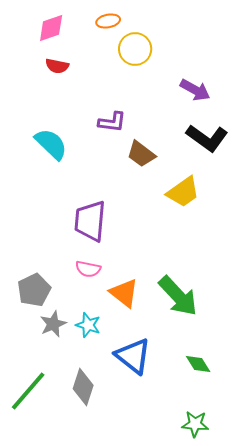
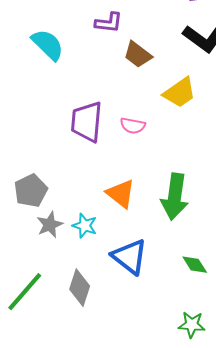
pink semicircle: (88, 269) -> (133, 126), moved
green arrow: (178, 296) -> (175, 197), turned 51

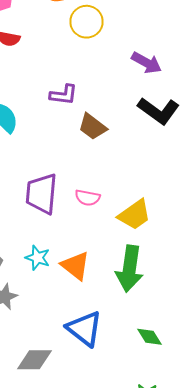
yellow trapezoid: (180, 93) -> (134, 215), moved
cyan star: (85, 226) -> (38, 258), moved
gray diamond: (80, 288) -> (34, 360), turned 72

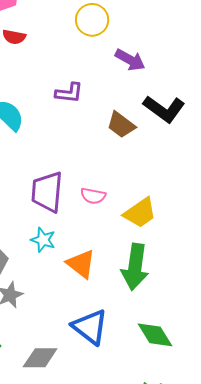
purple arrow: (146, 63) -> (130, 60), moved
brown trapezoid: (92, 127) -> (121, 125), moved
cyan star: (38, 258) -> (43, 240), moved
green diamond: (150, 337) -> (155, 335), size x1.4

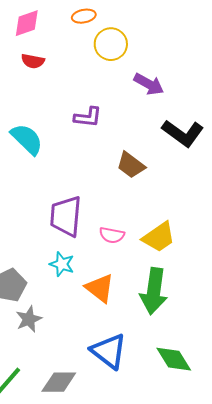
brown trapezoid: (121, 125) -> (131, 165), moved
pink semicircle: (93, 196) -> (112, 235), moved

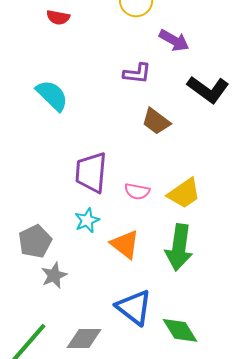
purple L-shape: (88, 117) -> (137, 73), moved
cyan star: (62, 264) -> (87, 220), turned 30
green diamond: (174, 359) -> (180, 330), moved

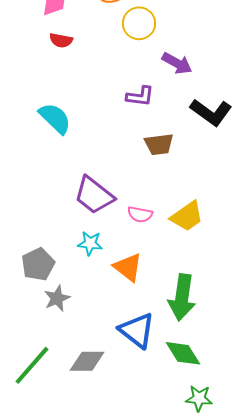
brown trapezoid: (156, 121) -> (159, 144), turned -44
purple trapezoid: (91, 172) -> (94, 195), turned -57
cyan star: (87, 220) -> (90, 243), turned 30
green arrow: (179, 247) -> (182, 297), moved

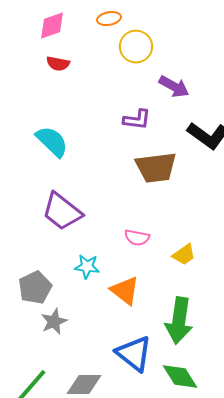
brown trapezoid: (159, 144) -> (156, 168), size x1.4
purple trapezoid: (94, 195) -> (62, 212), moved
yellow trapezoid: (187, 216) -> (184, 255), moved, size x0.7

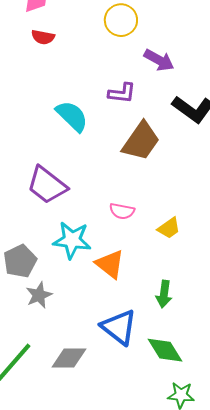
cyan semicircle: (52, 142) -> (72, 116), moved
brown trapezoid: (156, 168) -> (141, 141), turned -48
cyan star: (87, 267) -> (72, 240), size x1.5
green arrow: (179, 321) -> (164, 294), size x0.6

